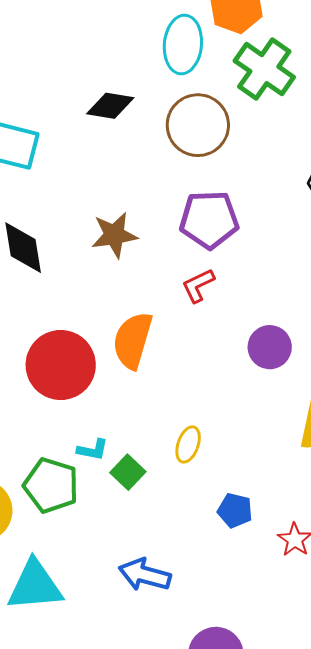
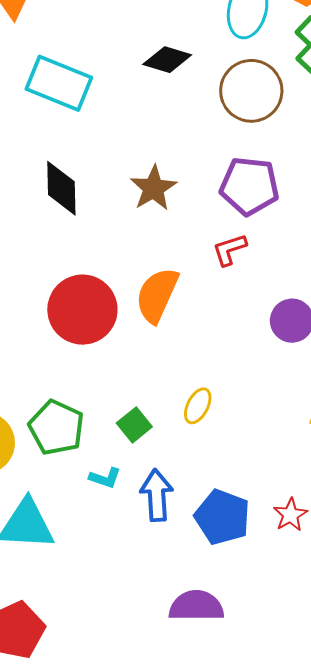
brown star: (114, 235) -> (153, 188), turned -30
cyan L-shape: (93, 450) -> (105, 478), moved
blue pentagon: (235, 510) -> (222, 517), moved, size x1.6
blue arrow: (145, 575) -> (157, 495), moved, turned 63

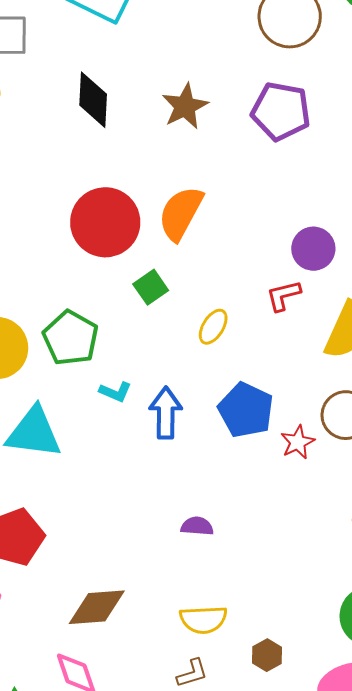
red L-shape: (230, 250) -> (283, 295), moved
green square: (134, 425) -> (151, 287), moved
blue pentagon: (222, 517) -> (246, 410), moved
purple semicircle: (196, 606) -> (197, 526), size x0.6

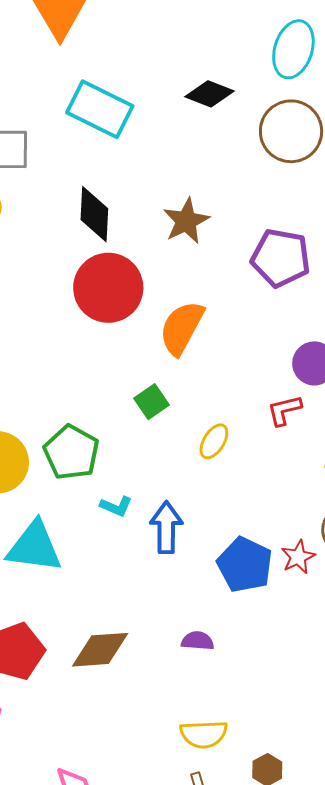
purple pentagon: (281, 111) -> (281, 258), moved
red circle: (105, 222) -> (108, 288), moved
blue pentagon: (246, 410) -> (245, 565), moved
brown diamond: (97, 607) -> (100, 650), moved

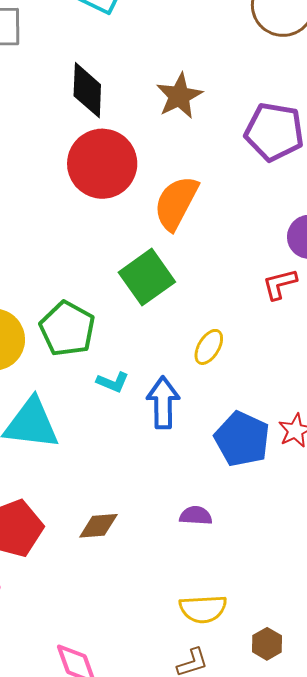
green square: (152, 402) -> (147, 277), size x1.6
yellow ellipse: (214, 441) -> (209, 347), moved
brown diamond: (100, 650) -> (98, 526), size x0.7

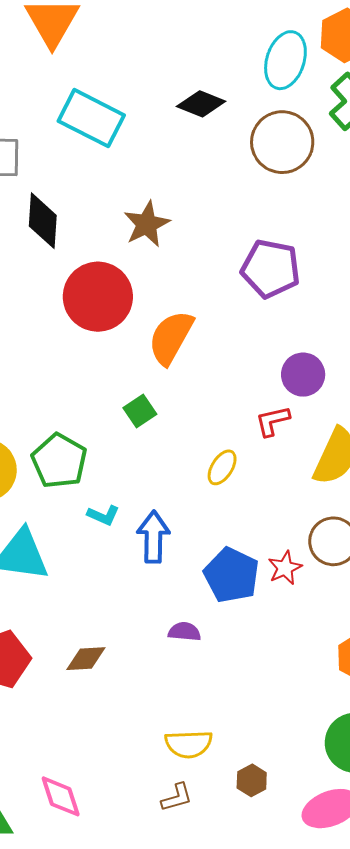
black diamond: (87, 90) -> (43, 221), moved
brown star: (179, 96) -> (147, 224), moved
green square: (147, 277) -> (140, 411), size x0.6
yellow ellipse: (209, 347) -> (222, 467), moved
purple semicircle: (196, 516) -> (184, 632), moved

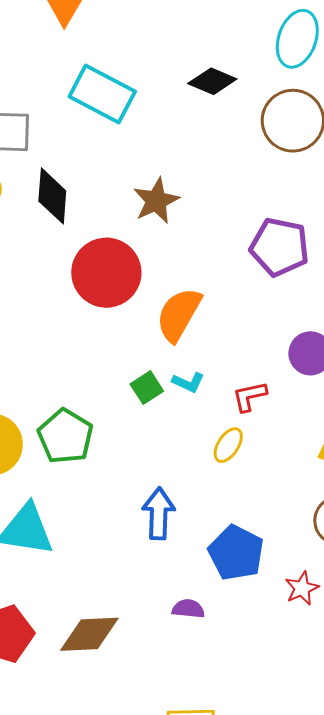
red L-shape: (273, 421) -> (249, 396), moved
cyan L-shape: (103, 515) -> (188, 382), moved
red star: (285, 568) -> (302, 588), moved
brown diamond: (86, 659) -> (89, 634), size x1.5

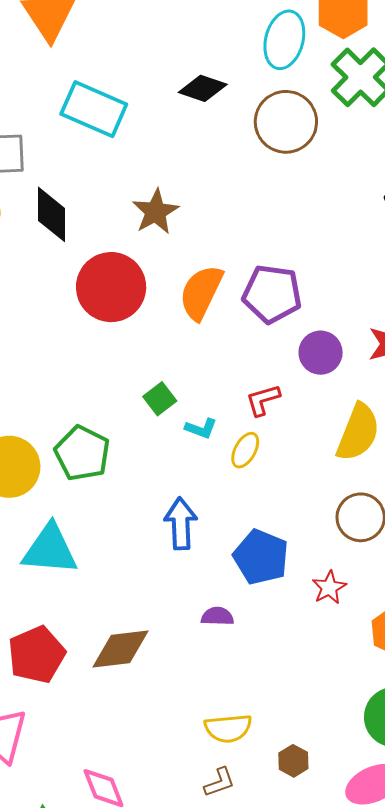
purple pentagon: (279, 247) -> (272, 294), moved
orange semicircle: (179, 315) -> (201, 292), moved
cyan L-shape: (188, 382) -> (201, 428), moved

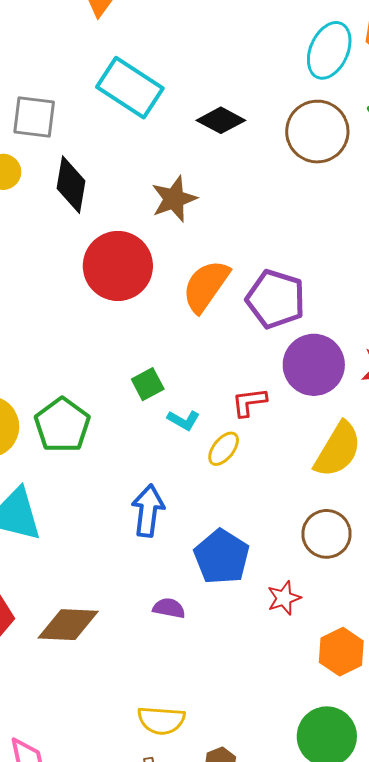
black diamond: (203, 88) -> (221, 120), moved
purple circle: (321, 353) -> (314, 365), size x1.4

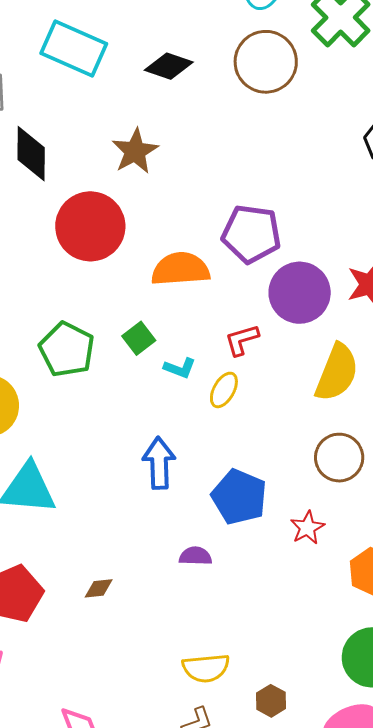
orange semicircle: (206, 286) -> (180, 269), moved, turned 60
green pentagon: (62, 425) -> (67, 349), moved
brown diamond: (68, 625) -> (99, 588), size x0.5

